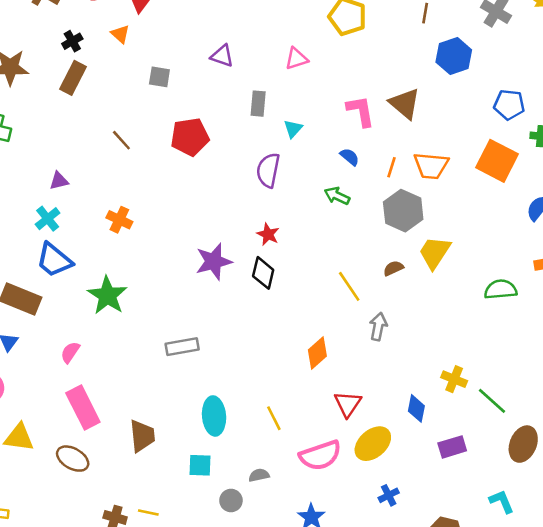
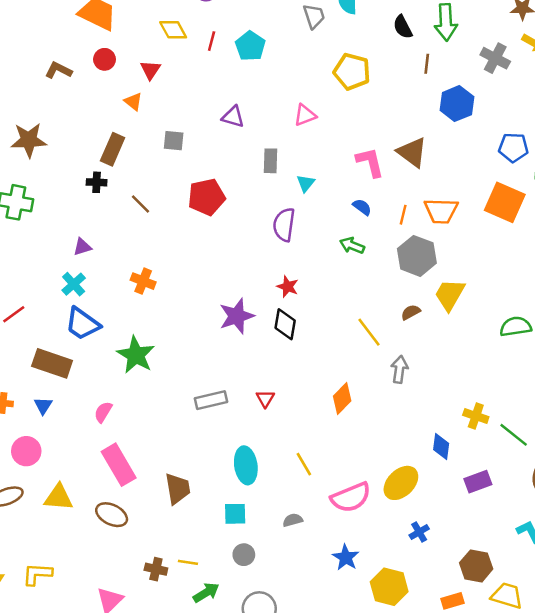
black cross: (72, 41) -> (97, 182), moved, turned 36
brown rectangle: (73, 78) -> (113, 149), moved
red triangle: (348, 404) -> (265, 399), moved, size x0.7
gray circle: (231, 501) -> (244, 555), moved

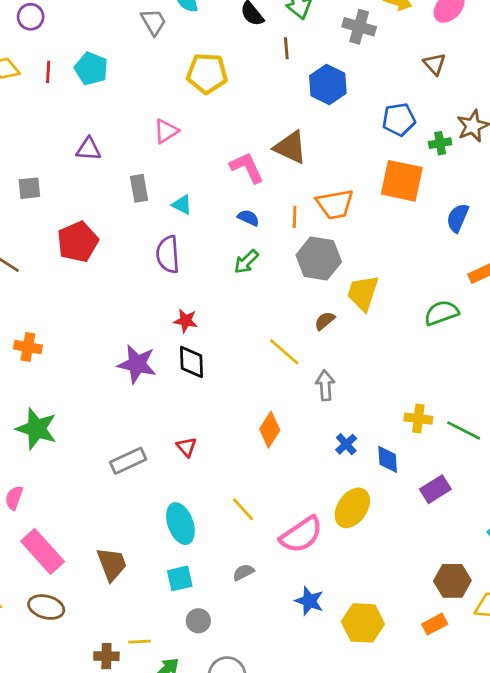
cyan triangle: (306, 183) -> (182, 205), turned -30
green arrow: (352, 245) -> (246, 262), turned -55
purple star: (237, 316) -> (137, 364), turned -30
blue cross: (419, 532) -> (346, 444), moved

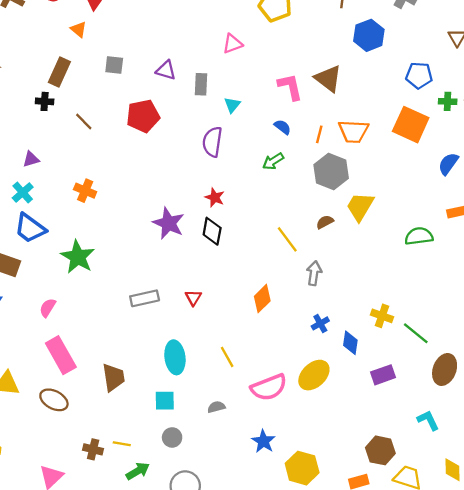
purple triangle: (89, 149) -> (166, 70), moved
cyan triangle: (182, 205) -> (232, 105), turned 30

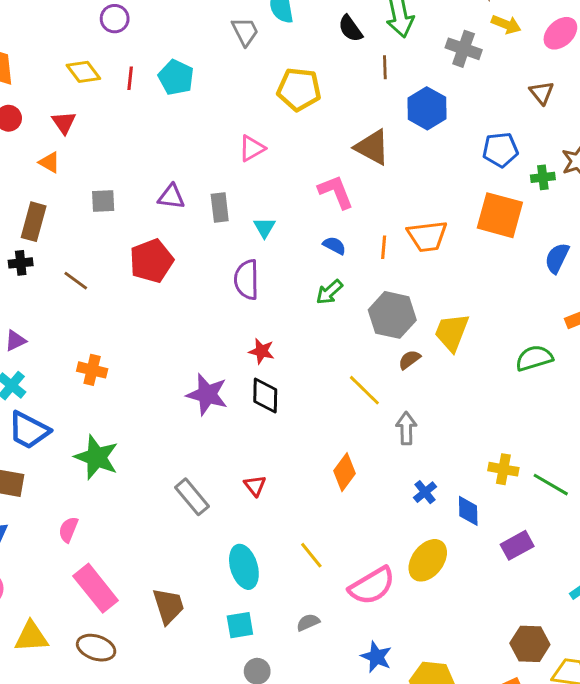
brown triangle: (328, 78) -> (372, 147), moved
gray hexagon: (331, 172) -> (392, 315), moved
gray rectangle: (145, 298) -> (192, 497), turned 72

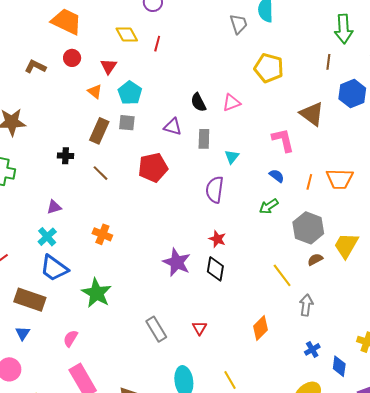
black semicircle: (350, 29) -> (198, 102), moved
cyan pentagon: (176, 77) -> (130, 93), moved
brown rectangle: (34, 222) -> (99, 131), moved

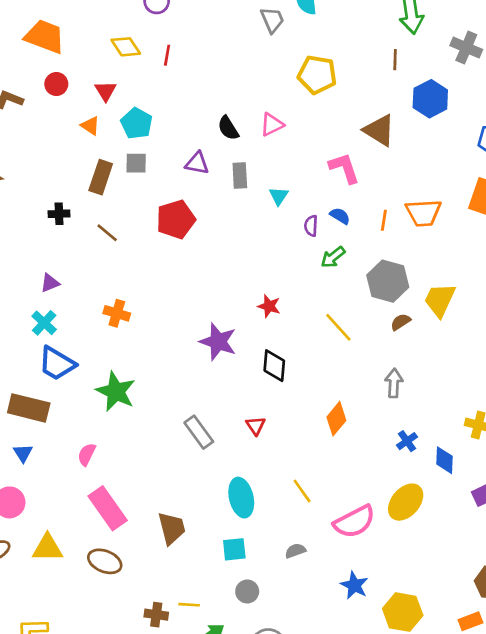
purple semicircle: (215, 190) -> (311, 226), moved, size x0.6
black diamond: (215, 269) -> (274, 366), moved
yellow line: (282, 275) -> (338, 327), moved

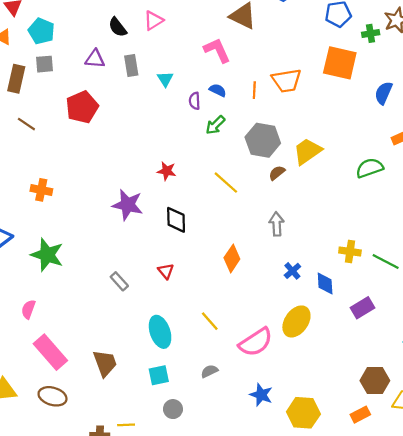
yellow trapezoid: (440, 300) -> (307, 151), turned 36
gray rectangle: (199, 432) -> (119, 281), size x0.7

